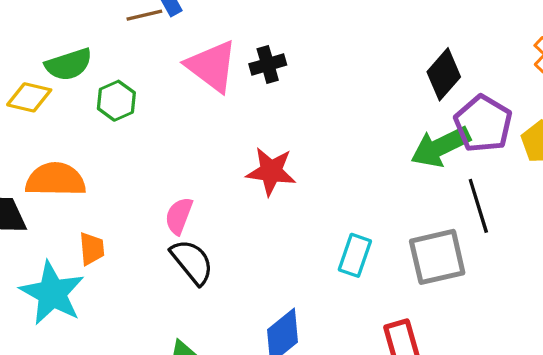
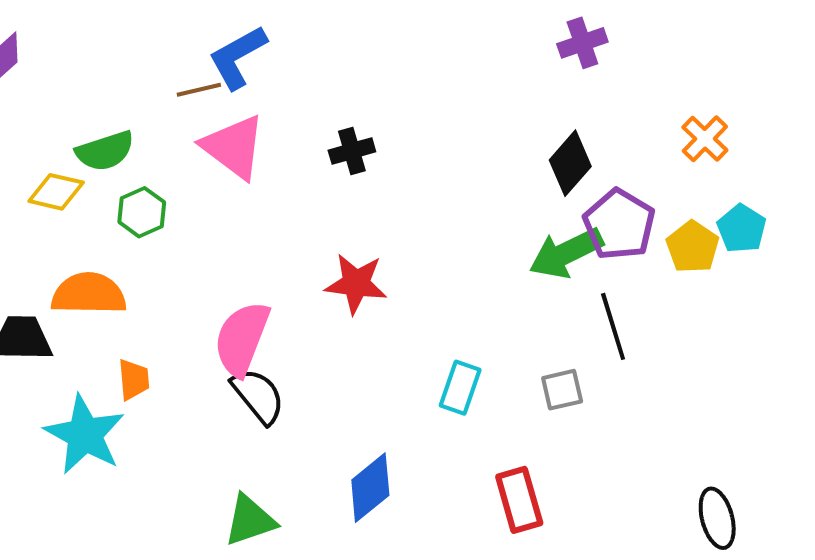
pink triangle: (212, 66) -> (234, 147), moved
green hexagon: (116, 101) -> (142, 212), moved
pink semicircle: (179, 216) -> (242, 339), size x1.6
gray square: (437, 257) -> (562, 390), size x0.6

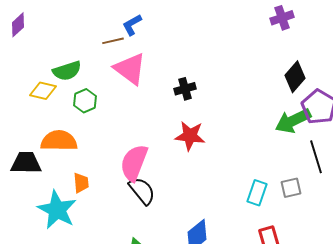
purple cross: (582, 43) -> (282, 18), moved
blue L-shape: (238, 57) -> (132, 25), size x0.7
black cross: (352, 151) -> (185, 89), moved
cyan rectangle: (460, 388) -> (257, 193), moved

